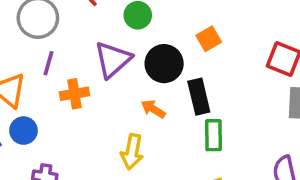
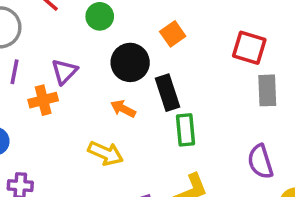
purple triangle: (113, 59) -> (64, 72), moved, size x0.7
yellow arrow: (132, 152) -> (106, 153), turned -72

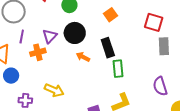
black circle: (130, 62) -> (75, 33), moved
yellow arrow: (106, 153) -> (54, 90), moved

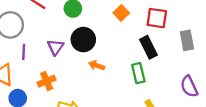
red square: (154, 22) -> (157, 18), moved
black rectangle: (108, 48) -> (148, 47), moved
orange cross: (38, 52) -> (47, 81), moved

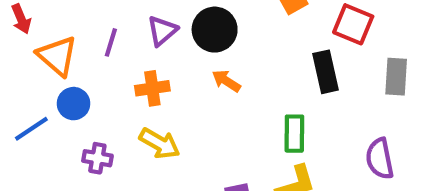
purple line: (24, 52) -> (111, 42), moved
green rectangle: (138, 73) -> (294, 134), moved
orange cross: (47, 81) -> (152, 88), moved

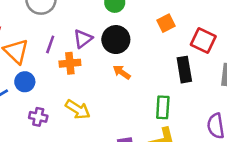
orange cross: (152, 88) -> (70, 63), moved

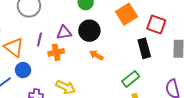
orange square: (166, 23) -> (127, 14), size x1.5
purple triangle: (83, 39) -> (64, 33), turned 35
green rectangle: (163, 107) -> (131, 79), turned 54

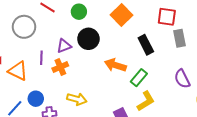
red square: (156, 25) -> (167, 17), moved
orange arrow: (96, 55) -> (115, 65), moved, size x1.5
blue circle: (23, 70) -> (36, 99), moved

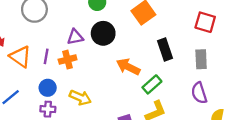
red square: (167, 17) -> (205, 22), moved
gray rectangle: (180, 38) -> (201, 59), moved
purple line: (41, 58) -> (46, 56), moved
blue circle: (36, 99) -> (48, 88), moved

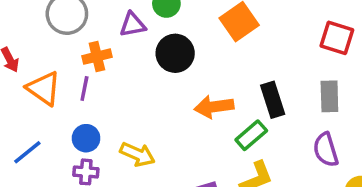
purple triangle: (75, 37) -> (133, 25), moved
black rectangle: (165, 50) -> (273, 100), moved
orange cross: (68, 60) -> (97, 57), moved
orange arrow: (128, 67) -> (214, 107), turned -35

